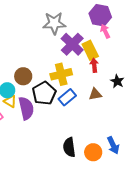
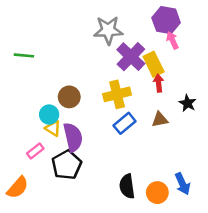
black pentagon: (44, 93) -> (67, 165), moved

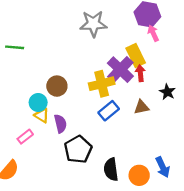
purple cross: (131, 57) -> (120, 70), moved
purple semicircle: (73, 137) -> (60, 124), size x0.7
black pentagon: (67, 165) -> (78, 149), moved

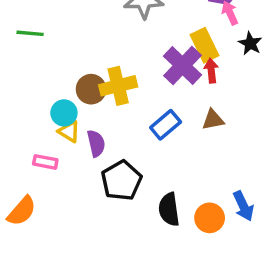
yellow cross: (102, 84) -> (118, 86), moved
black star: (167, 92) -> (250, 43), moved
pink rectangle: (25, 137) -> (45, 162), turned 49

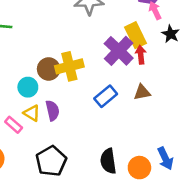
yellow triangle: (69, 132) -> (32, 113), moved
pink rectangle: (45, 162) -> (14, 125), turned 30
black pentagon: (122, 181) -> (51, 161), moved

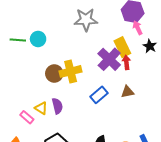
cyan circle: (28, 87) -> (38, 39), moved

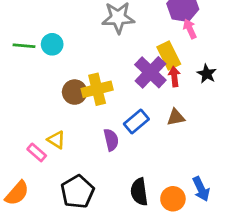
black star: (150, 46) -> (207, 74), moved
purple semicircle: (57, 106) -> (111, 140), moved

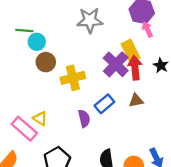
green line: (24, 46) -> (24, 30), moved
red arrow: (174, 77) -> (135, 68), size x1.5
brown circle: (75, 92) -> (46, 62), moved
pink rectangle: (37, 152) -> (24, 129), size x1.6

